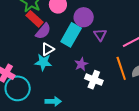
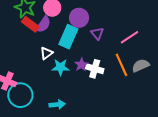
purple semicircle: (43, 31) -> (43, 24), moved
cyan star: (43, 62) -> (60, 67), moved
white cross: (94, 80) -> (95, 69), moved

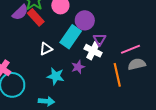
purple semicircle: (43, 24) -> (20, 12), moved
gray semicircle: (141, 65) -> (137, 64), moved
cyan star: (60, 67) -> (56, 76), moved
white cross: (95, 69) -> (93, 51), moved

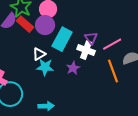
purple circle: (85, 20) -> (45, 25), moved
pink line: (131, 49) -> (112, 44), moved
cyan star: (56, 76) -> (45, 67), moved

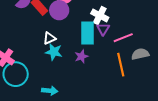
cyan rectangle: (62, 39) -> (87, 33), moved, turned -35
white cross: (86, 50) -> (100, 15), moved

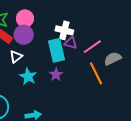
purple triangle: (103, 29) -> (71, 43), turned -32
white triangle: (49, 38) -> (16, 57), moved
cyan star: (54, 52) -> (28, 76), turned 30

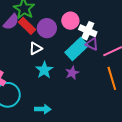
pink circle: (25, 18) -> (70, 21), moved
cyan rectangle: (56, 50) -> (77, 49), turned 50

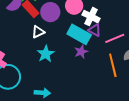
cyan rectangle: (77, 49) -> (79, 34), turned 70
purple star: (72, 73) -> (81, 52), moved

